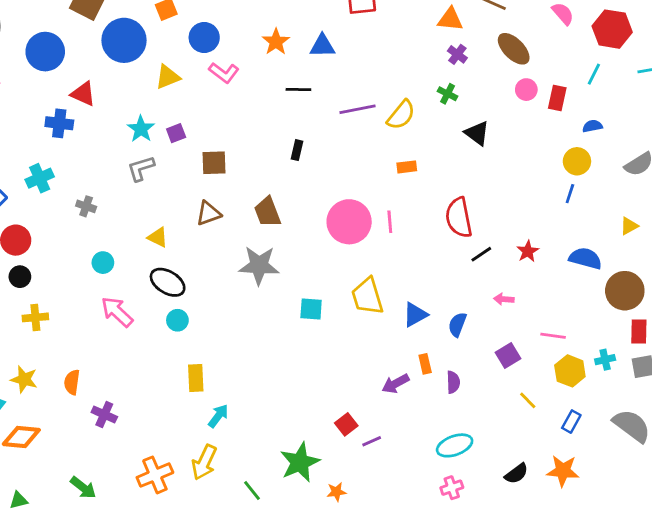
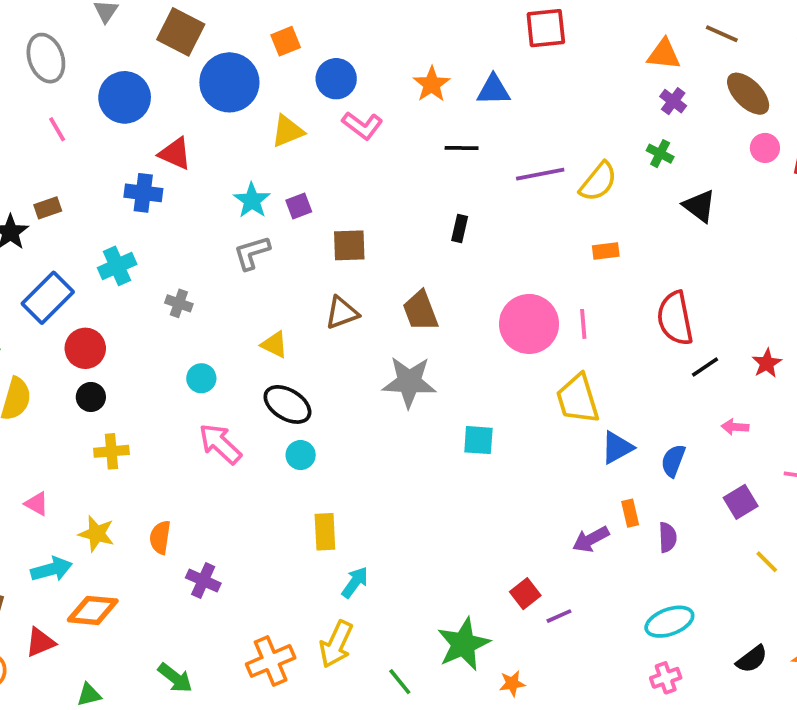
yellow trapezoid: (367, 296) -> (578, 399), moved

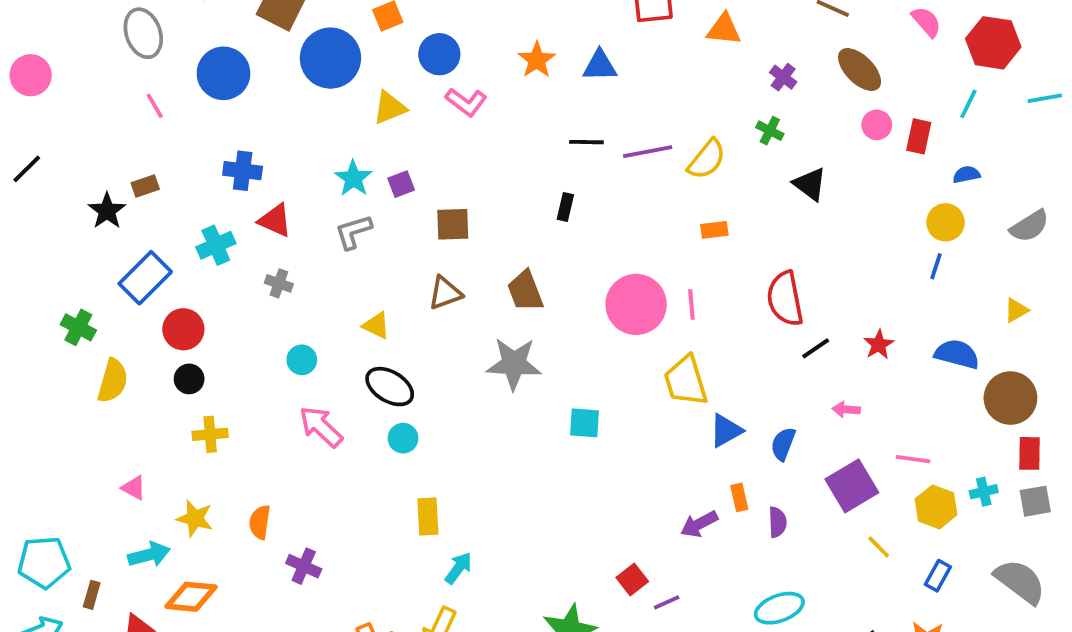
orange triangle: (664, 54) -> (724, 29), moved
black line: (462, 148) -> (586, 142), moved
red triangle: (175, 154) -> (275, 220), moved
purple square: (741, 502) -> (852, 486), size x1.5

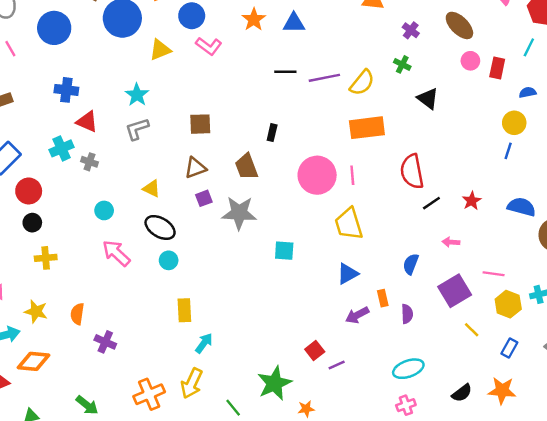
purple square: (401, 184) -> (204, 198), moved
black rectangle: (565, 207) -> (272, 133), moved
orange rectangle: (714, 230) -> (367, 128), size x2.0
cyan cross: (216, 245) -> (61, 148), moved
blue triangle: (726, 431) -> (347, 274), moved

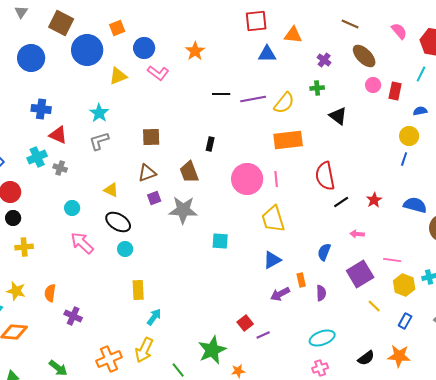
blue triangle: (294, 23) -> (267, 54), moved
green cross: (402, 64) -> (317, 88), turned -32

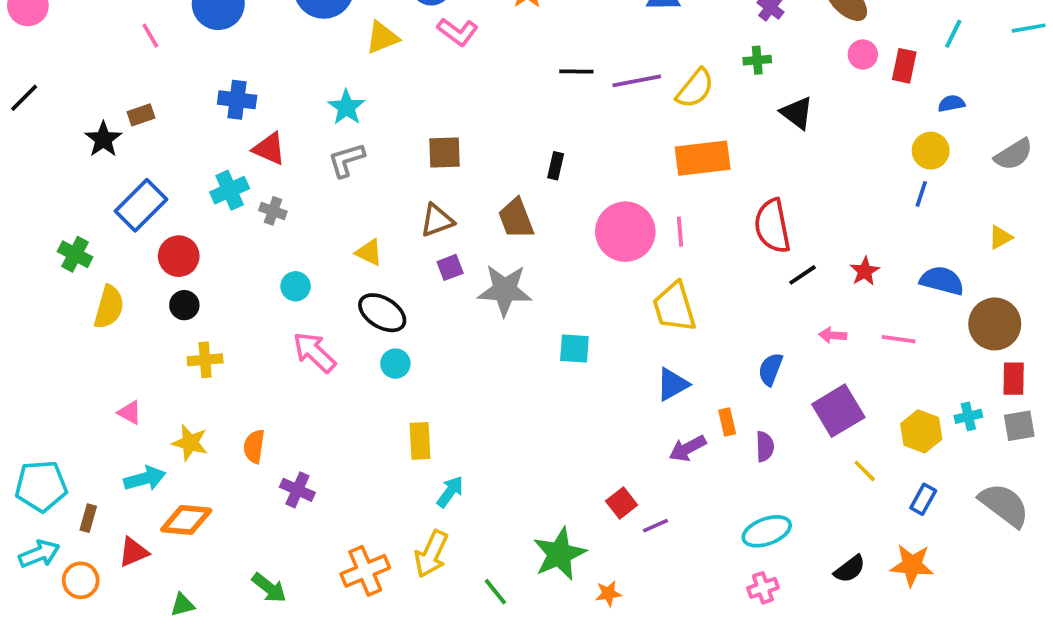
pink line: (392, 260) -> (899, 339), moved

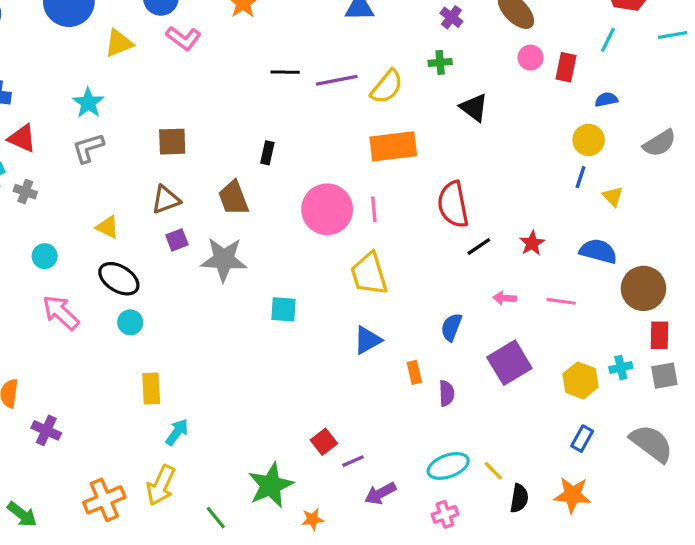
yellow triangle: (1000, 237) -> (613, 196), moved, turned -45
purple arrow: (688, 448) -> (380, 493), moved
yellow line: (865, 471) -> (493, 471), moved
black semicircle: (850, 569) -> (519, 498), turned -44

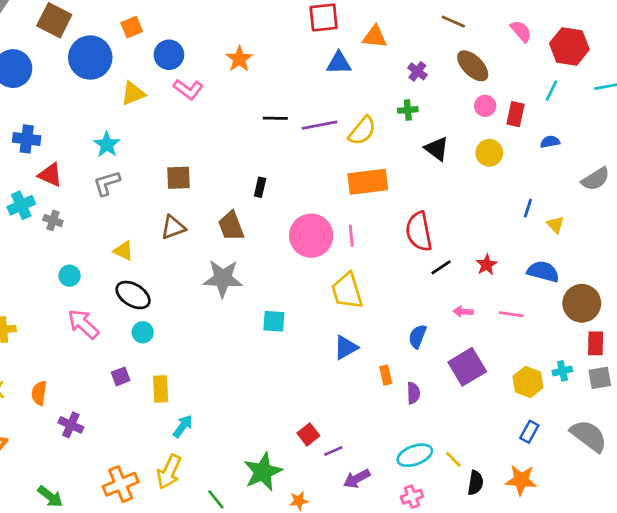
yellow circle: (589, 140) -> (489, 153), moved
purple square: (177, 240) -> (121, 376), moved

